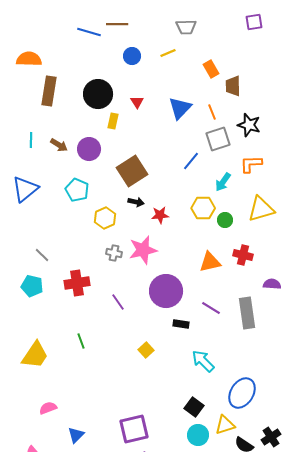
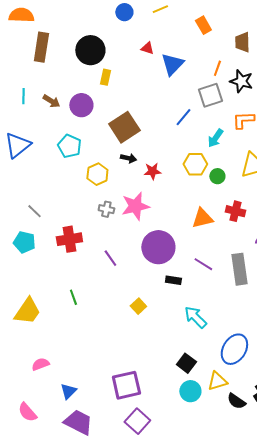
brown trapezoid: (233, 86) -> (242, 42), moved
red triangle: (137, 102) -> (147, 48), moved, turned -40
orange line: (212, 112) -> (217, 68), moved, turned 42

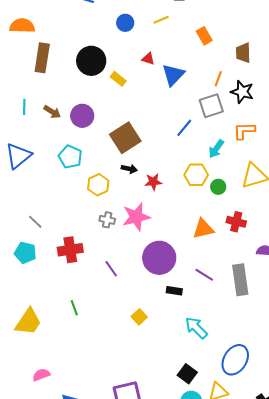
yellow rectangle: (105, 77) -> (118, 79), moved, turned -63

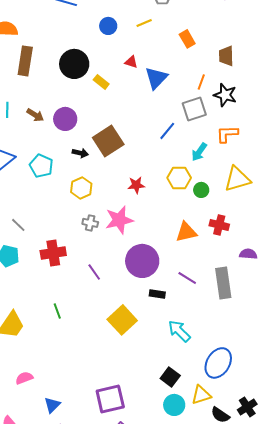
cyan pentagon: (70, 157) -> (41, 166), moved
black arrow: (129, 169) -> (80, 153), moved
yellow square: (139, 317) -> (122, 320), size x1.8

